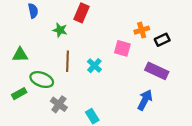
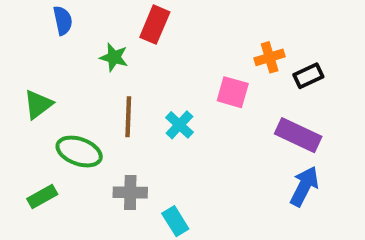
green triangle: (20, 55) -> (38, 104), turned -35
green rectangle: (19, 94) -> (42, 197), moved
blue arrow: (145, 100) -> (304, 186), moved
gray cross: (59, 104) -> (130, 192), moved, turned -35

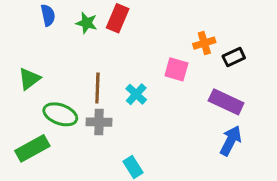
green star: (114, 57) -> (87, 23), moved
gray cross: (130, 192) -> (99, 122), moved
green rectangle: (42, 197) -> (32, 148), size x1.5

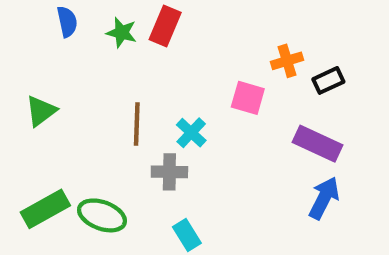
green ellipse: (60, 114) -> (102, 215), moved
gray cross: (99, 122) -> (169, 172), moved

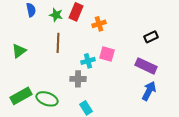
orange cross: (287, 61) -> (99, 24), moved
pink square: (248, 98) -> (107, 54), moved
brown line: (137, 124) -> (58, 43), moved
cyan cross: (191, 133) -> (88, 61), turned 32

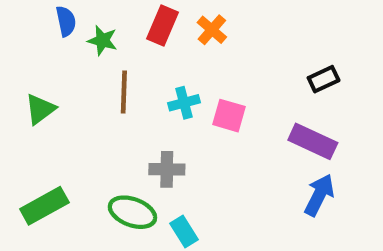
green star: (56, 15) -> (102, 40), moved
orange cross: (99, 24) -> (212, 30), moved, turned -32
cyan cross: (88, 61) -> (184, 103), moved
green ellipse: (47, 99) -> (132, 212), moved

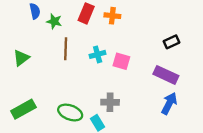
orange cross: (212, 30) -> (112, 16), turned -35
gray cross: (167, 169) -> (110, 102), moved

